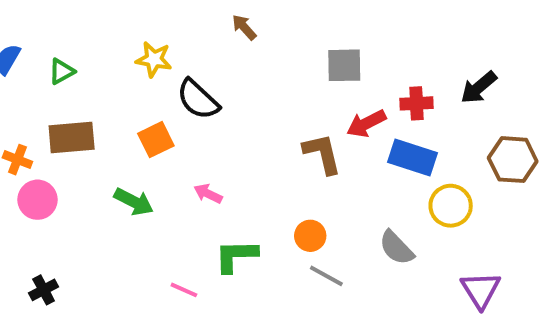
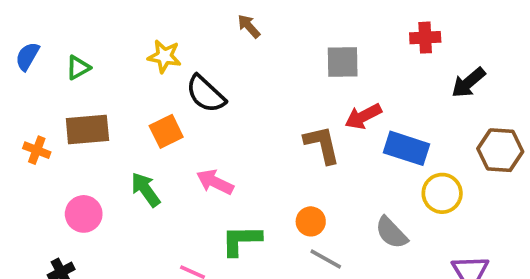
red cross: (416, 103) -> (425, 38), moved
pink arrow: (208, 194) -> (215, 182), size x1.4
pink circle: (38, 200) -> (84, 214), moved
green arrow: (134, 202) -> (146, 190), turned -153

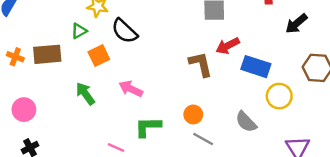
green triangle: (78, 68) -> (79, 31), moved
orange cross: (37, 150) -> (15, 57), moved
pink circle: (84, 214) -> (24, 110), moved

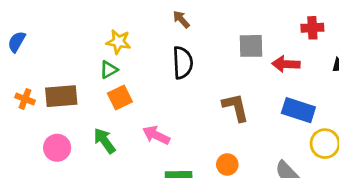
green triangle: (79, 31) -> (109, 70), moved
black semicircle: (125, 31) -> (183, 63), moved, turned -136
red arrow: (228, 46) -> (286, 64), moved, turned 30
pink circle: (24, 110) -> (57, 148), moved

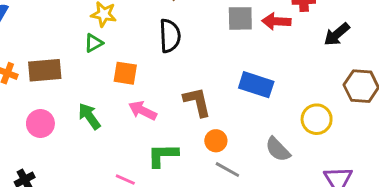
red arrow: (286, 64) -> (276, 21), moved
orange square: (120, 98) -> (125, 73), moved, turned 35
brown L-shape: (236, 107) -> (197, 102), moved
blue rectangle: (298, 110) -> (256, 85), moved

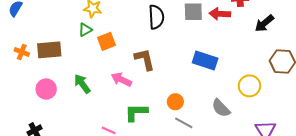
black semicircle: (170, 36) -> (156, 17), moved
orange square: (125, 73) -> (107, 41), moved, turned -30
brown L-shape: (197, 102) -> (145, 59), moved

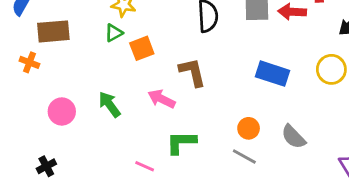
brown rectangle: (49, 50) -> (53, 31), moved
yellow circle: (249, 86) -> (331, 69), moved
orange circle: (175, 102) -> (249, 128), moved

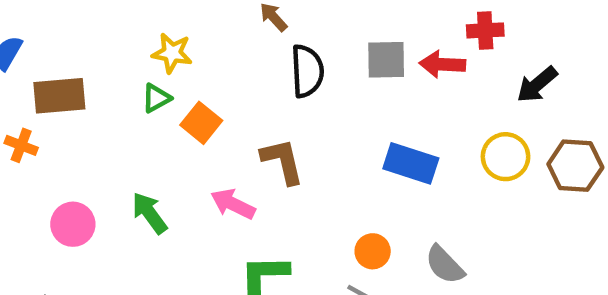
orange square: (142, 48) -> (201, 123), turned -30

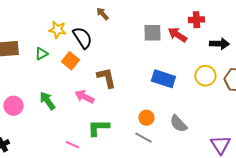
red arrow: (442, 64) -> (177, 35), turned 30
black semicircle: (307, 71) -> (82, 38), moved, turned -30
black arrow: (537, 85) -> (219, 44), turned -138
green triangle: (156, 98) -> (41, 54), moved

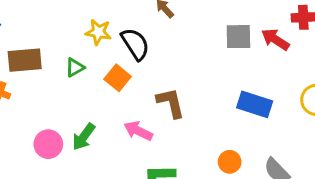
green arrow: (47, 101) -> (84, 137), turned -108
pink circle: (13, 106) -> (48, 144), moved

